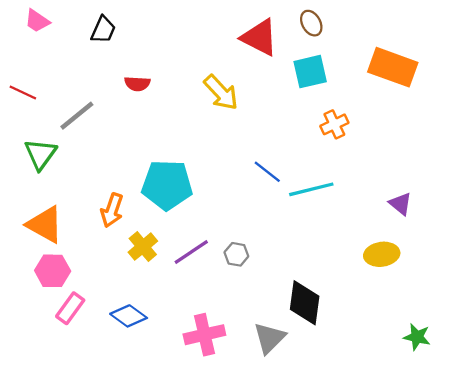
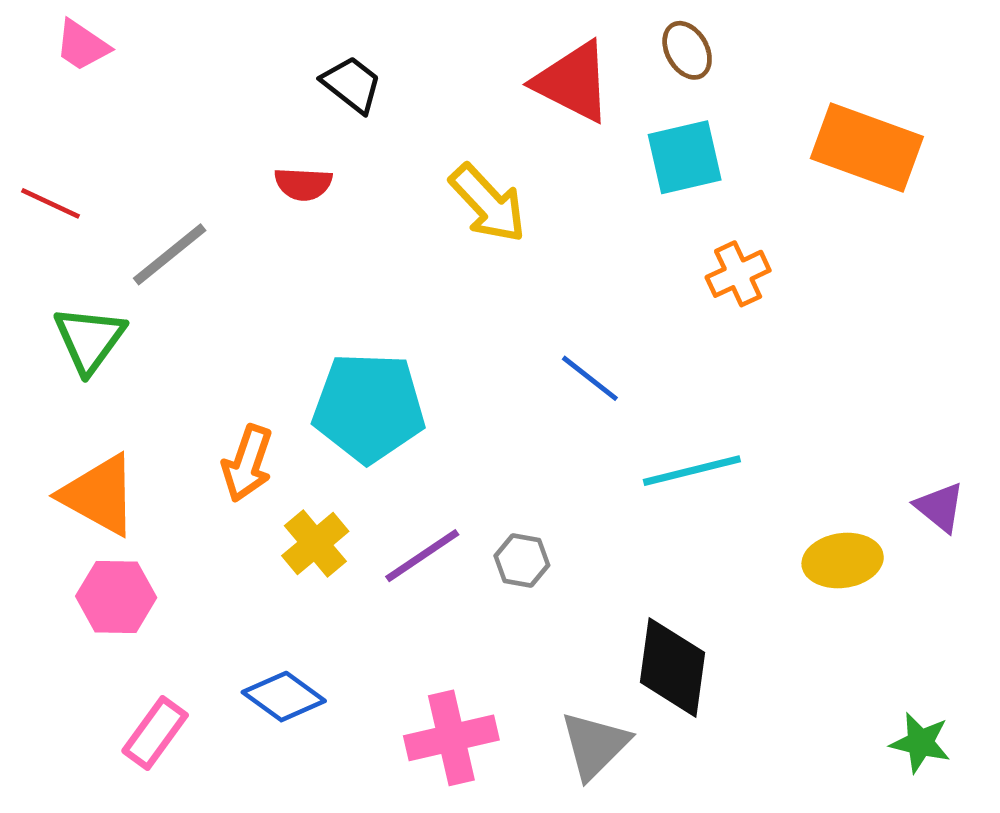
black trapezoid: (103, 30) -> (352, 84), moved, turned -76
cyan line: (311, 189) -> (692, 471), moved
purple triangle: (400, 204) -> (940, 507), moved
pink rectangle: (70, 308) -> (155, 733), moved

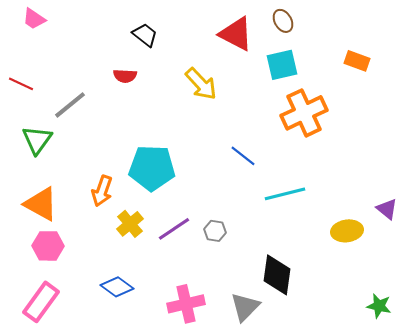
orange rectangle: (867, 147) -> (357, 61), size x0.6
orange cross: (738, 274) -> (304, 113), size x1.8
pink rectangle: (155, 733) -> (41, 302), moved, size x1.4

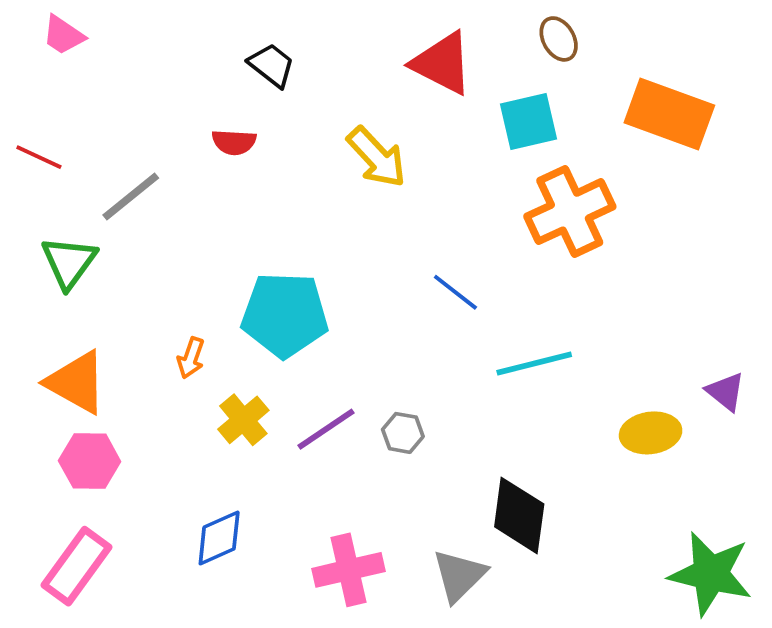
brown ellipse: (283, 21) -> (559, 39), moved
orange rectangle: (357, 61) -> (669, 114), size x1.8
orange arrow: (102, 191) -> (191, 358), size x0.7
blue diamond: (117, 287) -> (219, 538), turned -60
green star: (379, 306) -> (711, 574), size x1.8

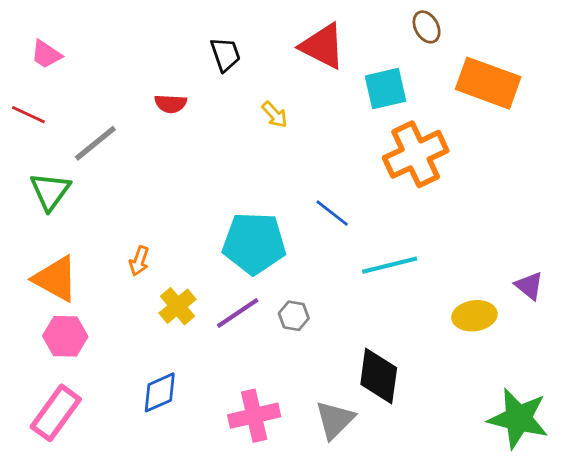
pink trapezoid: (63, 35) -> (46, 54), moved
brown ellipse: (559, 39) -> (427, 27), moved
black trapezoid: (272, 65) -> (225, 54), moved, turned 33
yellow arrow: (377, 157) -> (275, 115), size x0.6
cyan pentagon: (285, 315) -> (254, 243), moved

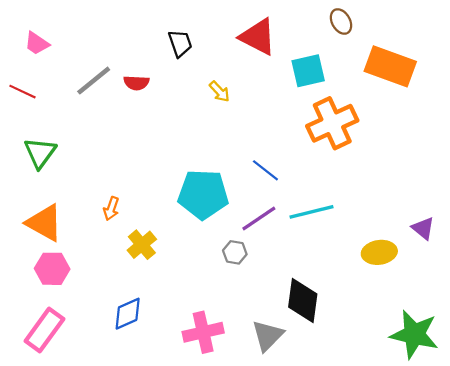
gray line: (95, 143) -> (94, 81), moved
purple line: (238, 313) -> (259, 218), moved

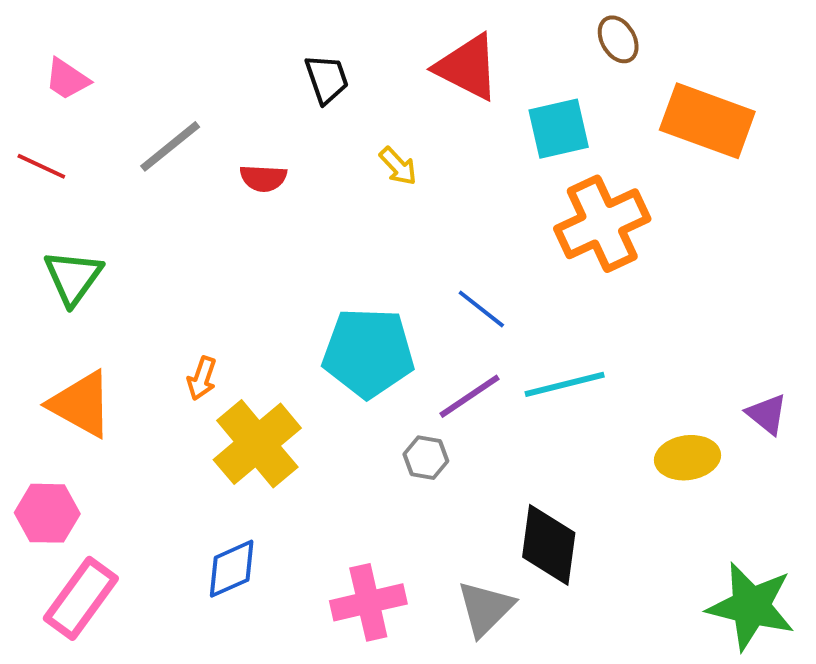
red semicircle: (136, 83) -> (263, 178), moved
yellow cross: (142, 245) -> (257, 444), size x1.6
pink hexagon: (52, 269) -> (47, 513), moved

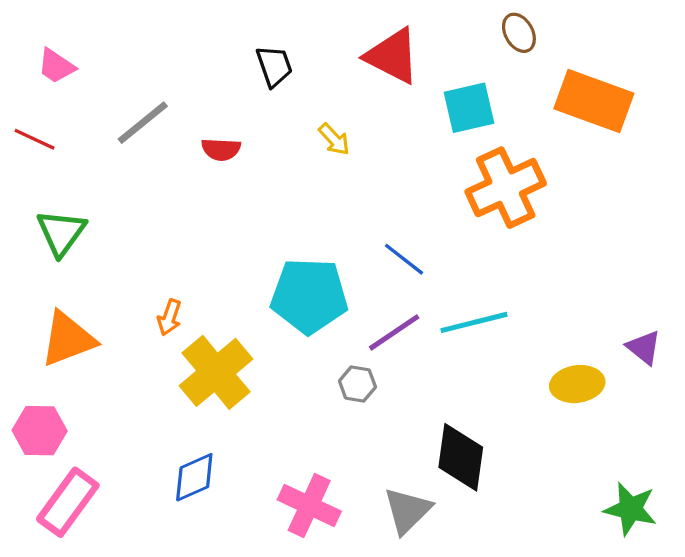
orange triangle: (81, 404) -> (68, 339), turned -50
pink cross: (368, 602) -> (309, 506), turned 38
green star: (751, 606) -> (630, 509), size x0.7

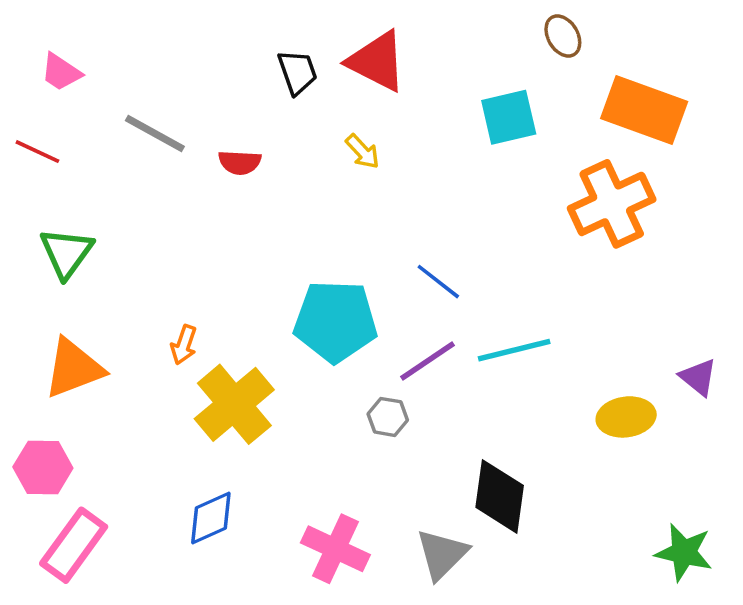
red triangle: (392, 56) -> (377, 61), moved
gray line: (143, 123) -> (155, 133), turned 68
orange cross: (506, 188) -> (612, 204), moved

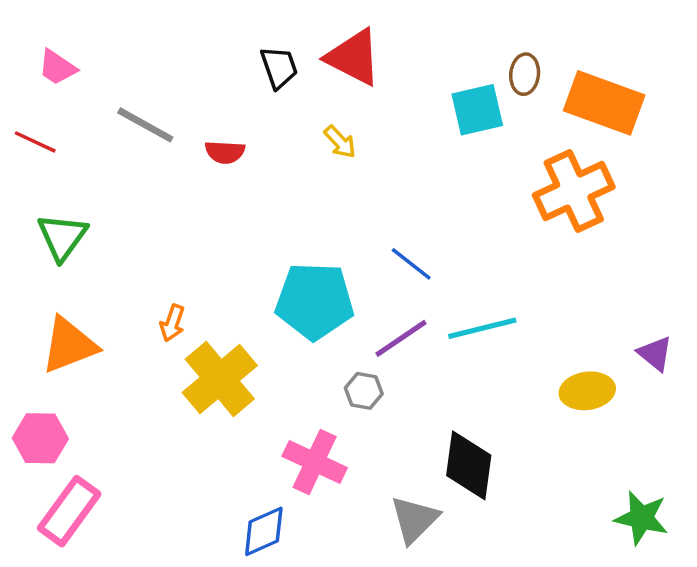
brown ellipse: (563, 36) -> (525, 74), moved, turned 36
blue diamond: (211, 518) -> (264, 531), moved
pink cross: (335, 549) -> (315, 462), moved

